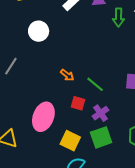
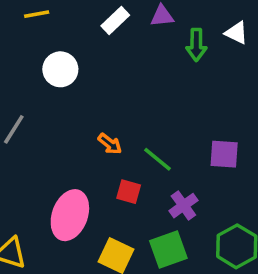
purple cross: (101, 113) -> (183, 206), moved

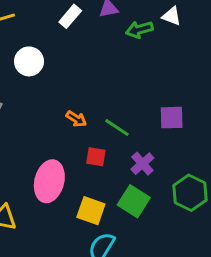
green arrow: (196, 45) -> (139, 30), turned 80
green square: (168, 250) -> (134, 201), turned -32

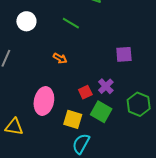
green line: (117, 127) -> (71, 23), moved
red square: (96, 157) -> (85, 92), moved, turned -32

